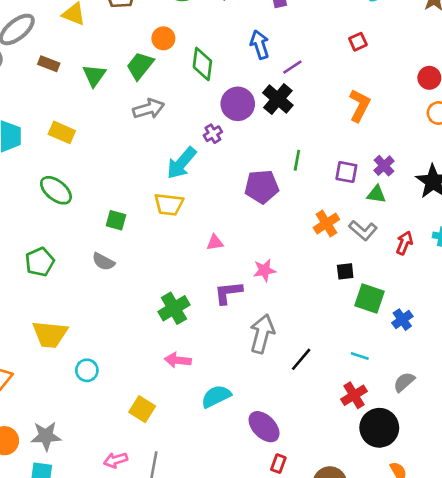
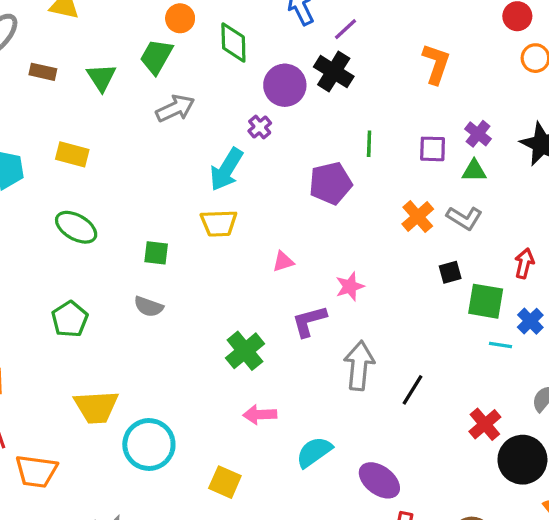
red arrow: (404, 243) -> (524, 263), moved
cyan line: (360, 356) -> (501, 345), moved
cyan circle: (87, 370) -> (149, 445), size x1.8

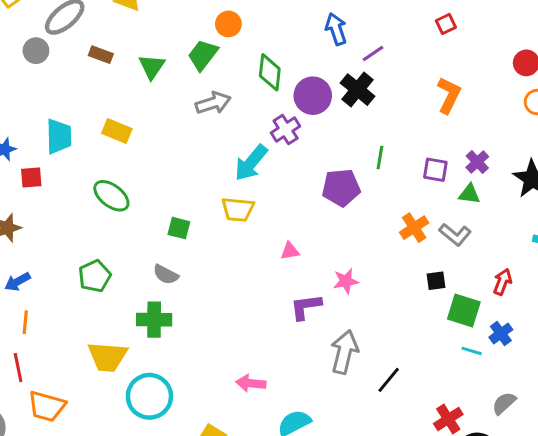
green diamond: (233, 43) -> (270, 72), moved
purple cross: (260, 127) -> (286, 130), size x1.4
green cross: (245, 351) -> (154, 320), moved, turned 32

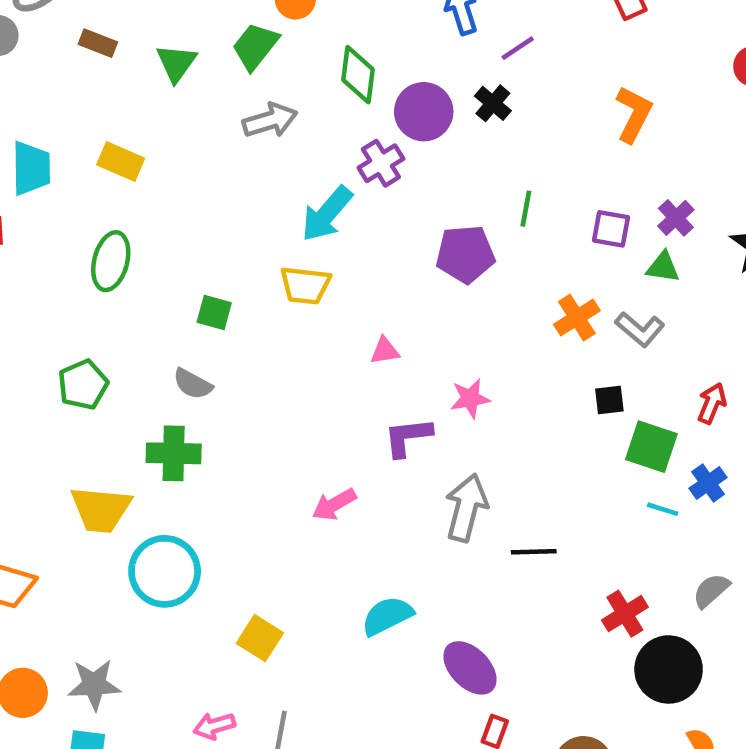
black cross: (357, 90) -> (493, 103), size x0.7
green ellipse: (111, 196) -> (111, 261), turned 66
black line: (389, 380) -> (534, 552), turned 48
pink arrow: (251, 383) -> (334, 504), moved, turned -36

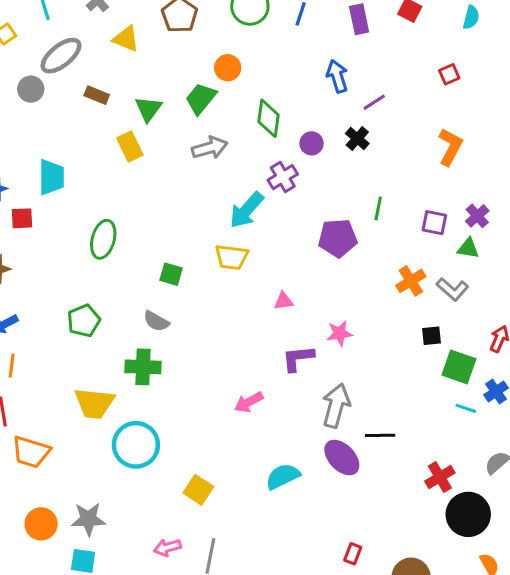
purple circle: (424, 112) -> (311, 143), size x0.6
yellow rectangle: (121, 161) -> (130, 147), moved, turned 40
purple ellipse: (470, 668) -> (342, 458), moved

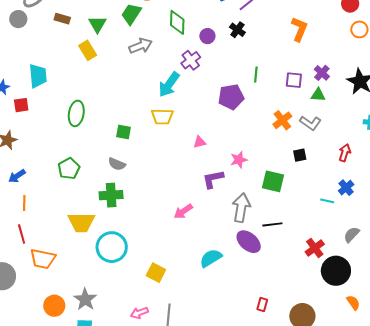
green square: (459, 367) -> (273, 181), moved
gray star: (88, 519) -> (85, 299), turned -30

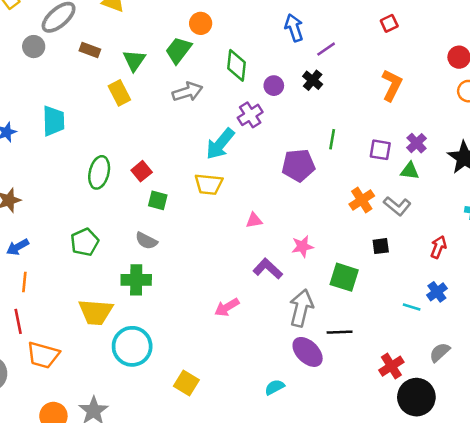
red square: (21, 105) -> (142, 171), moved, turned -35
purple L-shape: (213, 179) -> (268, 269), turned 50
cyan semicircle: (211, 258) -> (275, 387), moved, size x0.7

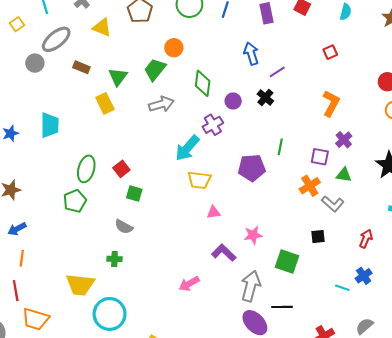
purple cross: (417, 143) -> (344, 140), moved
yellow trapezoid: (209, 184) -> (199, 180), moved
orange cross: (362, 200) -> (310, 186), moved
green pentagon: (85, 242) -> (75, 201), moved
green cross: (136, 280) -> (114, 259), size x0.6

